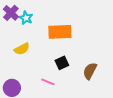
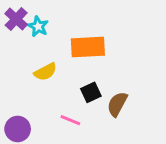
yellow semicircle: (22, 49) -> (45, 72), moved
brown semicircle: (90, 71) -> (117, 104), moved

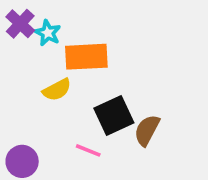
orange rectangle: (88, 47) -> (86, 57), moved
black square: (91, 92) -> (114, 115), size x1.5

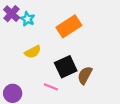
orange rectangle: (86, 57) -> (69, 26), moved, turned -30

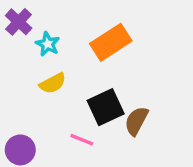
cyan star: (27, 19) -> (48, 44), moved

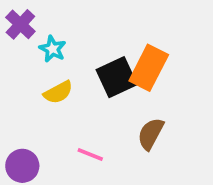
orange rectangle: (111, 42) -> (149, 68), moved, turned -30
black square: (106, 107) -> (117, 77), moved

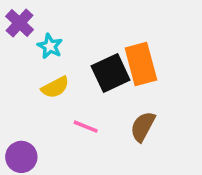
orange rectangle: (149, 68) -> (141, 64), turned -42
pink line: (90, 155) -> (86, 127), moved

